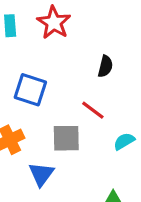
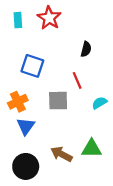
red line: (93, 110) -> (77, 80), turned 30
blue triangle: (41, 174) -> (26, 126), moved

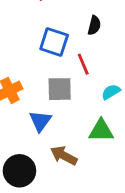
blue square: (32, 66) -> (54, 42), moved
blue triangle: (26, 126) -> (40, 121), moved
green triangle: (92, 149) -> (101, 131), moved

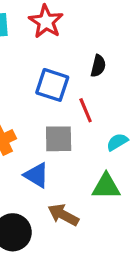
blue triangle: (40, 121) -> (36, 175), turned -35

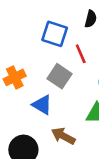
gray square: (59, 139) -> (60, 76), turned 35

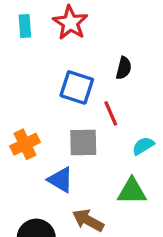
gray square: (60, 76) -> (83, 143), turned -35

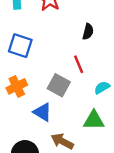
blue square: (77, 87) -> (20, 46), moved
gray square: (83, 143) -> (59, 85), turned 30

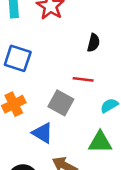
red line: (79, 64) -> (83, 79), turned -60

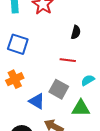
gray square: (61, 103) -> (59, 89), moved

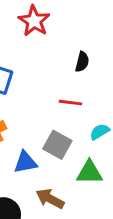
blue triangle: (37, 101) -> (25, 162), turned -42

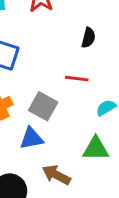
gray square: (57, 145) -> (43, 106), moved

